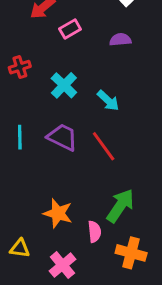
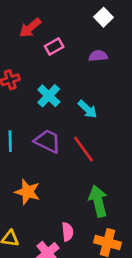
green arrow: (120, 206) -> (98, 201), turned -48
orange star: (58, 213) -> (28, 192), moved
pink semicircle: (94, 232) -> (67, 232), moved

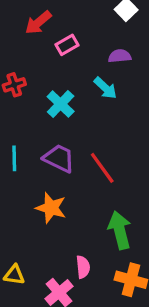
cyan arrow: (87, 109) -> (105, 88), moved
orange star: (28, 192) -> (51, 208), moved

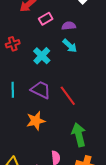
purple semicircle: (120, 56) -> (69, 26), moved
orange star: (51, 208) -> (36, 121), turned -30

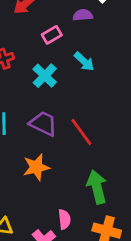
pink rectangle: (46, 19) -> (52, 35), moved
purple semicircle: (69, 26) -> (83, 15), moved

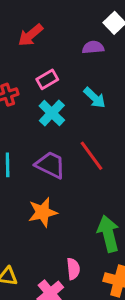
pink rectangle: (52, 35) -> (47, 79), moved
red line: (81, 132) -> (92, 156), moved

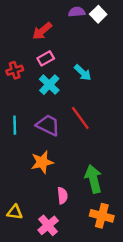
red arrow: (30, 35) -> (42, 31), moved
purple semicircle: (93, 47) -> (77, 12), moved
pink semicircle: (73, 269) -> (62, 196), moved

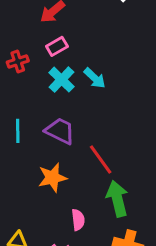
cyan arrow: (83, 73) -> (95, 78), moved
red line: (80, 118) -> (101, 160), moved

